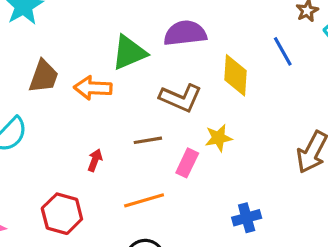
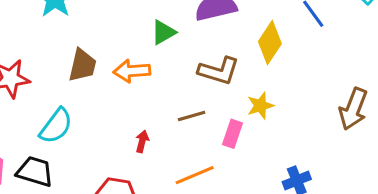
green triangle: (129, 53) -> (163, 32), size x0.7
yellow diamond: (236, 75) -> (270, 43), turned 36

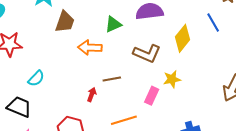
brown trapezoid: (82, 65) -> (65, 22), moved
brown line: (192, 116) -> (112, 79), moved
cyan semicircle: (56, 126) -> (36, 78), size x0.7

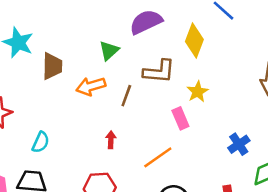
brown line: (112, 79) -> (126, 96), moved, turned -42
pink rectangle: (152, 96) -> (180, 118), turned -30

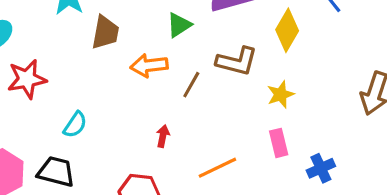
pink rectangle: (180, 118) -> (279, 143), moved

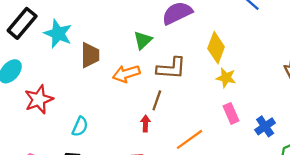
yellow diamond: (287, 30) -> (216, 48), moved
brown L-shape: (237, 61) -> (171, 68), moved
brown line: (191, 85) -> (157, 100), moved
yellow star: (281, 94) -> (226, 78), turned -30

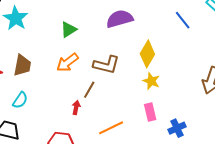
green triangle: (143, 40) -> (69, 30), moved
brown trapezoid: (90, 55) -> (22, 65), moved
orange arrow: (126, 74) -> (67, 63), turned -30

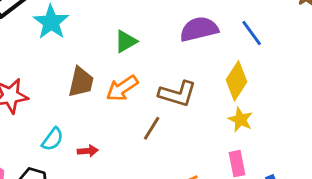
blue line: (183, 20) -> (252, 33), moved
brown trapezoid: (22, 65) -> (81, 82), moved
red arrow: (76, 108) -> (88, 151), moved, turned 72

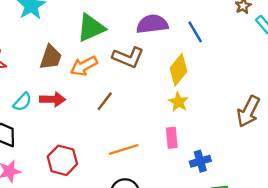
green triangle: (126, 41) -> (91, 28), size x1.5
brown L-shape: (177, 94) -> (128, 57), moved
red arrow: (88, 151) -> (53, 99), moved, size x1.5

